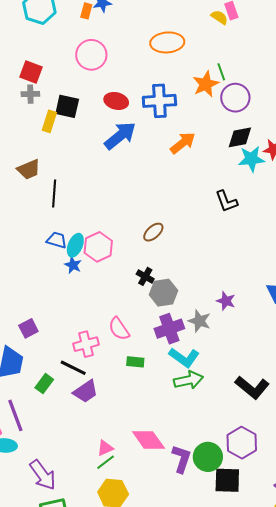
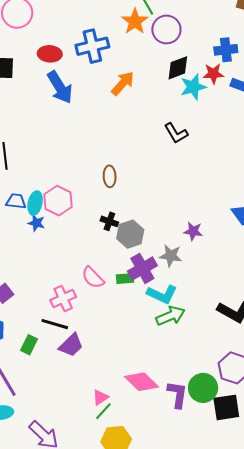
blue arrow: (120, 136) -> (60, 87), turned 108
brown ellipse: (153, 232) -> (110, 176), turned -40
green rectangle: (135, 362) -> (125, 279), moved

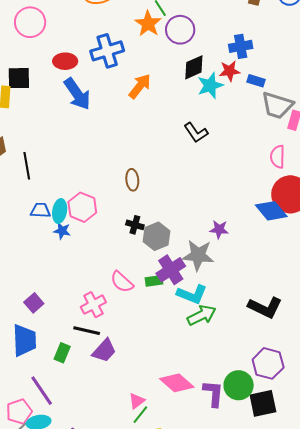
gray star: (171, 256) -> (198, 255), size x1.4

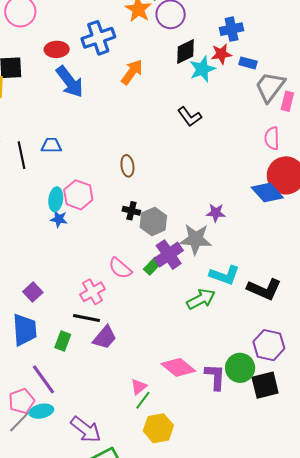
gray trapezoid: (277, 105) -> (270, 87), turned 112
blue trapezoid: (40, 210) -> (51, 145), moved
green rectangle: (154, 281) -> (152, 266), turned -36
cyan L-shape: (192, 294) -> (225, 275), moved

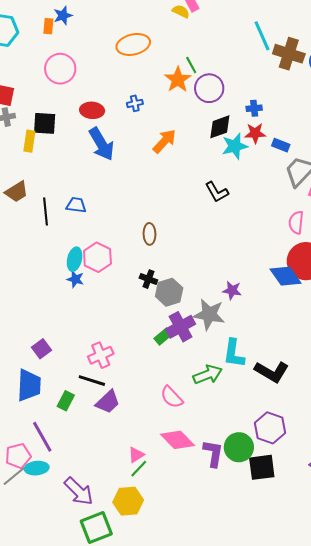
blue cross: (232, 29) -> (254, 108), moved, size x0.7
blue cross: (98, 38) -> (135, 103), size x0.5
pink semicircle: (120, 268) -> (172, 397), moved
cyan L-shape: (225, 275) -> (234, 353), turned 72
yellow hexagon: (158, 428) -> (128, 501), moved

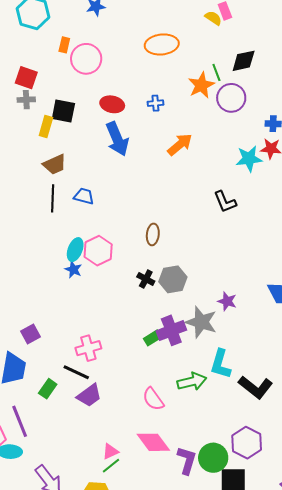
orange rectangle: (48, 26) -> (64, 45), moved
black diamond: (220, 127) -> (244, 61), moved
brown trapezoid: (17, 192) -> (55, 164), moved
gray hexagon: (169, 292) -> (173, 279), moved

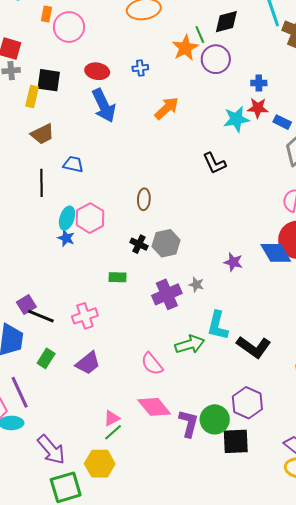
black line: (53, 198) -> (41, 183), moved
purple star: (227, 301) -> (233, 262), moved
gray star: (201, 322) -> (196, 285), size x0.5
green rectangle: (153, 338) -> (118, 277), moved, turned 36
black line: (76, 372) -> (41, 316), moved

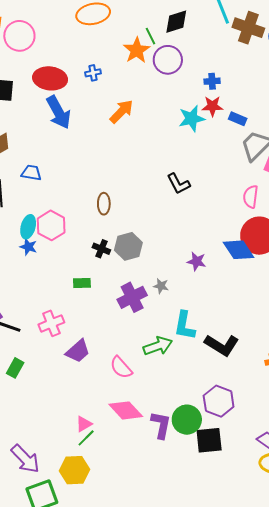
red ellipse: (97, 71) -> (50, 78), size x1.4
black L-shape: (214, 163) -> (179, 184), moved
purple trapezoid: (88, 363) -> (78, 351), moved

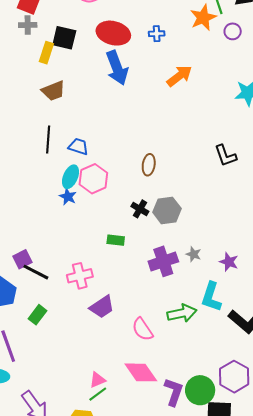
purple circle: (168, 60) -> (233, 31), size x0.6
blue trapezoid: (31, 173) -> (78, 147), moved
purple star: (197, 261) -> (229, 262), moved

